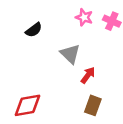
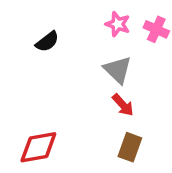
gray triangle: (70, 54) -> (118, 70), moved
red arrow: (88, 75) -> (123, 105), turned 102

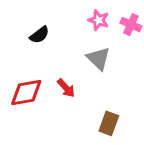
red arrow: (123, 105) -> (66, 88), moved
red diamond: (38, 147) -> (26, 92), moved

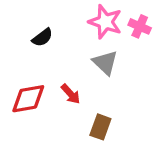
pink star: (98, 20) -> (105, 22), size x1.5
brown rectangle: (109, 123) -> (100, 127), moved

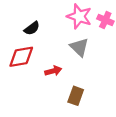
red arrow: (71, 94) -> (53, 71), turned -63
red diamond: (28, 99) -> (21, 57), moved

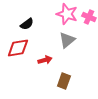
gray triangle: (79, 47) -> (67, 40), turned 36

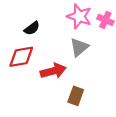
red arrow: (45, 60) -> (53, 71), size x1.5

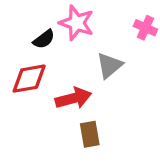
pink star: (79, 16) -> (77, 23), moved
brown rectangle: (76, 96) -> (90, 134), moved, turned -30

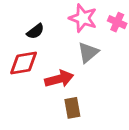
pink star: (77, 23) -> (83, 18), moved

